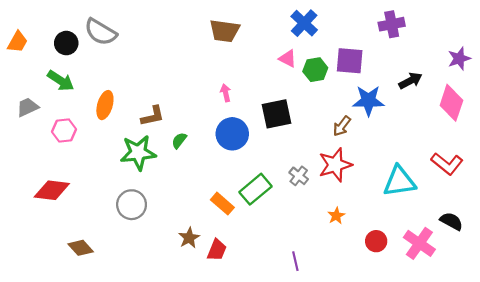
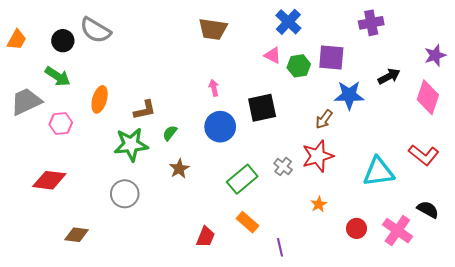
gray trapezoid: (27, 107) -> (26, 102), size x1.5
orange rectangle: (222, 204) -> (247, 222), moved
brown star: (189, 238) -> (179, 169), moved
brown diamond: (81, 248) -> (76, 235), turned -40

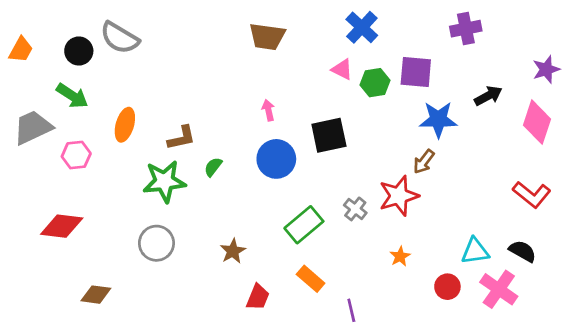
brown arrow: (324, 119) -> (424, 162), moved
brown star: (179, 169) -> (233, 251), moved
cyan triangle: (379, 172) -> (475, 251), moved, size x0.7
black semicircle: (428, 210) -> (522, 251), moved

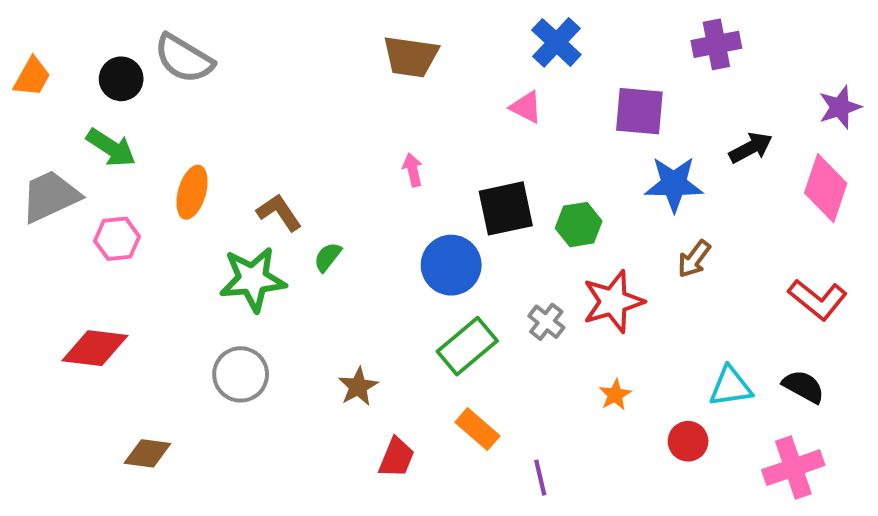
green hexagon: (375, 83) -> (579, 225), moved
brown L-shape: (181, 138) -> (279, 212), turned -112
blue circle: (276, 159) -> (451, 265), moved
brown arrow: (424, 162) -> (694, 259), moved
pink cross: (499, 289) -> (793, 468), moved, turned 36

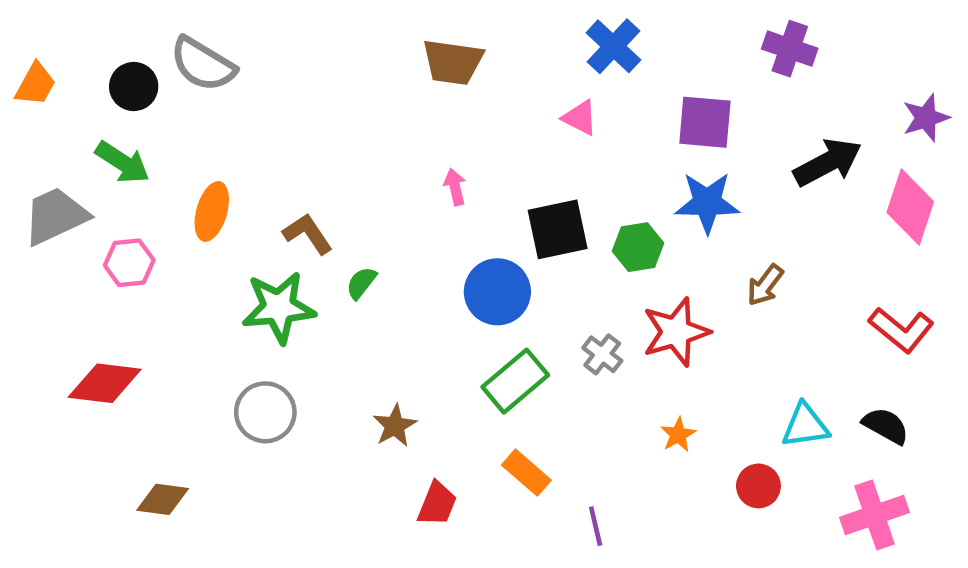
purple cross: (716, 44) -> (790, 49), turned 30
black arrow: (751, 148) -> (828, 162), size x1.4
blue star: (674, 184) -> (707, 203), moved

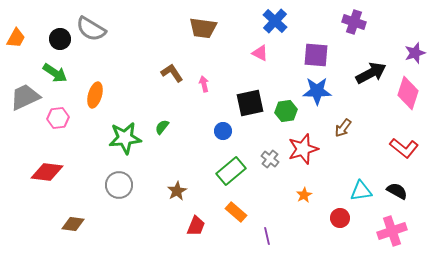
brown L-shape: (308, 234) -> (172, 73), moved
blue circle: (497, 292) -> (223, 131), size x0.6

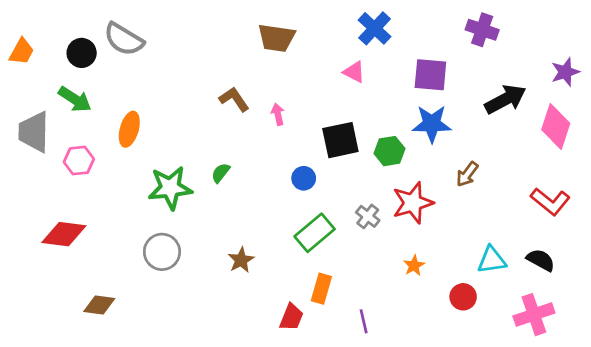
gray trapezoid: (25, 97) -> (34, 132), turned -64
orange rectangle: (236, 212) -> (321, 289), turned 65
red trapezoid: (196, 226) -> (291, 317), moved

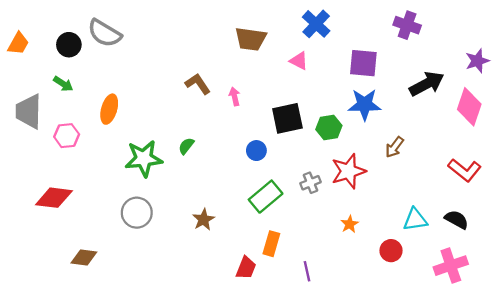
brown trapezoid: (276, 38) -> (251, 39), moved
green arrow: (75, 99) -> (63, 84), size x0.7
gray cross: (368, 216) -> (310, 183), turned 30

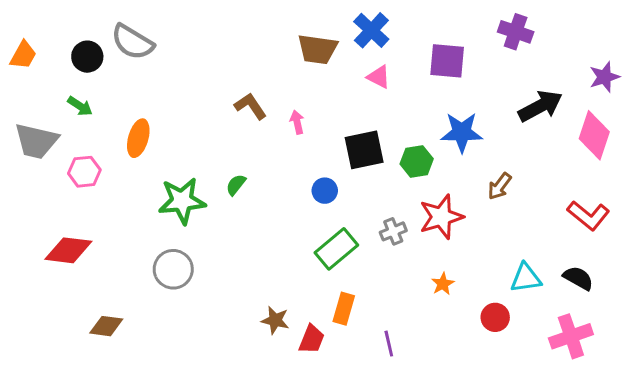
blue cross: (316, 24) -> (371, 30), moved
purple square: (363, 63) -> (447, 61), moved
gray trapezoid: (29, 111) -> (36, 141), turned -78
brown star: (203, 220) -> (275, 320), moved, turned -30

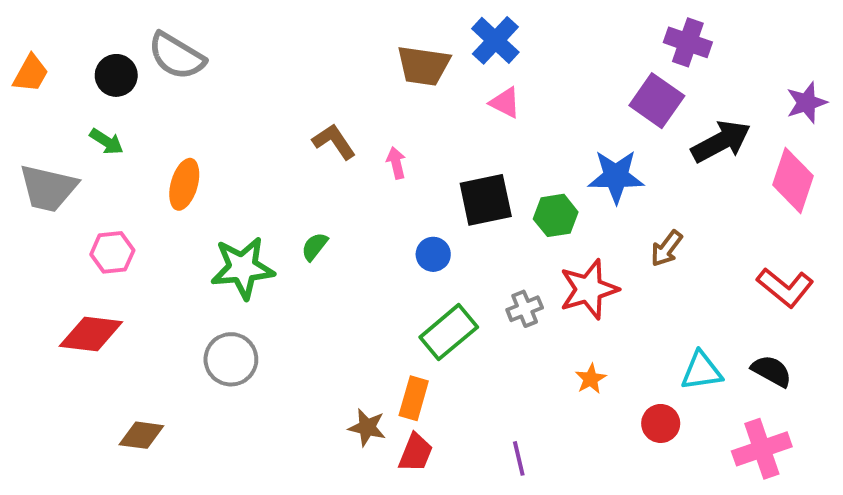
purple square: (447, 61) -> (657, 101), moved, turned 30
pink hexagon: (84, 172) -> (112, 252), moved
orange rectangle: (344, 309) -> (414, 398), moved

